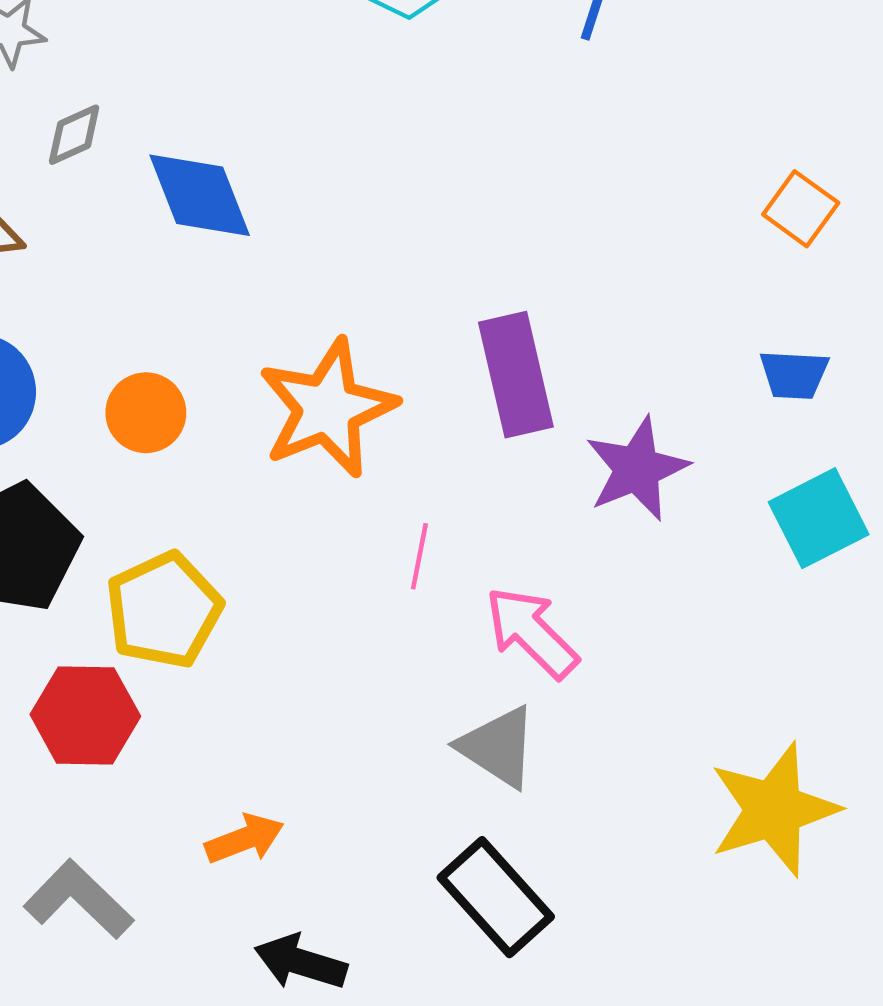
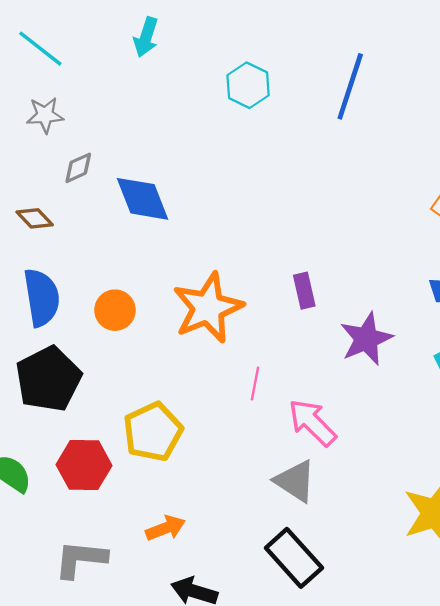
purple rectangle: (516, 375) -> (304, 291), size x0.6
yellow pentagon: (164, 610) -> (153, 432), moved
gray L-shape: (79, 899) -> (81, 559), turned -38

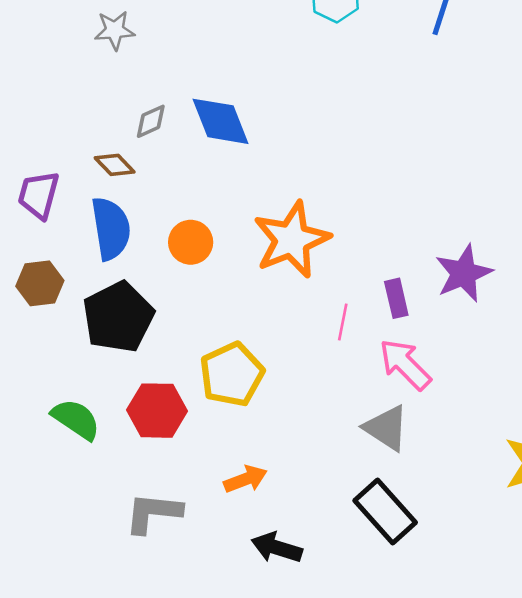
gray diamond: (78, 168) -> (151, 121), moved
brown diamond: (35, 218) -> (115, 165), moved
purple rectangle: (304, 291) -> (396, 298), moved

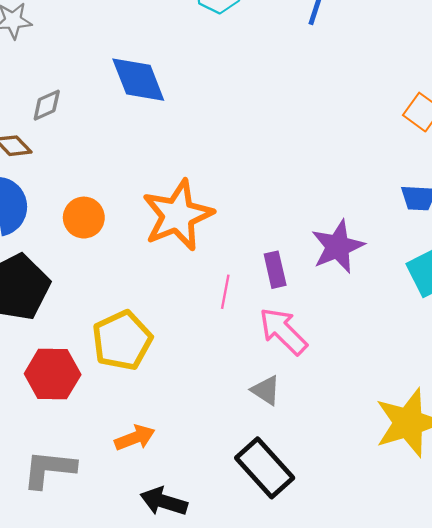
blue diamond: (221, 121) -> (138, 80), moved
gray triangle: (386, 428) -> (266, 390), size x0.7

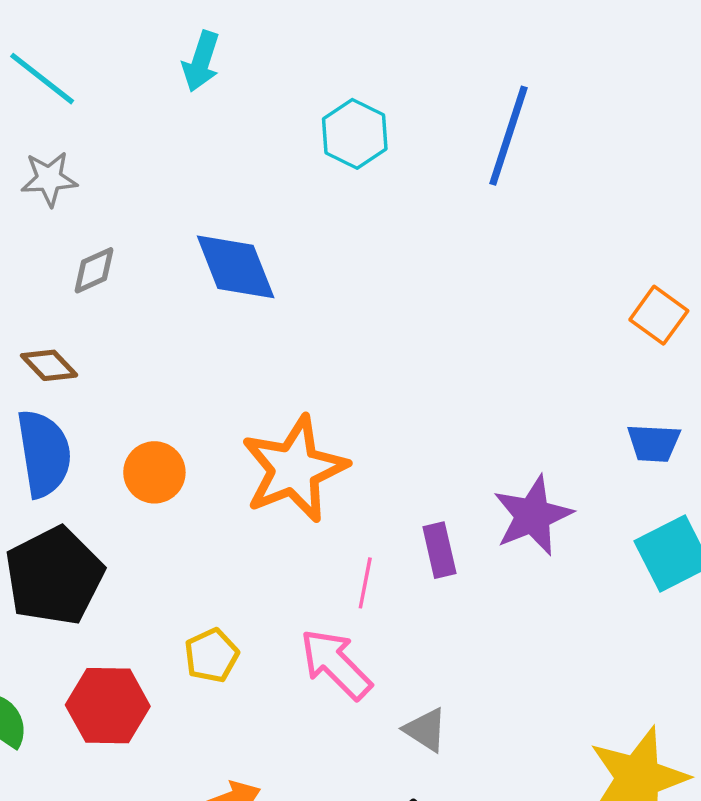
gray diamond: (47, 105) -> (94, 270), moved
pink arrow: (283, 331) -> (336, 664), moved
yellow pentagon: (122, 340) -> (211, 655), size x0.6

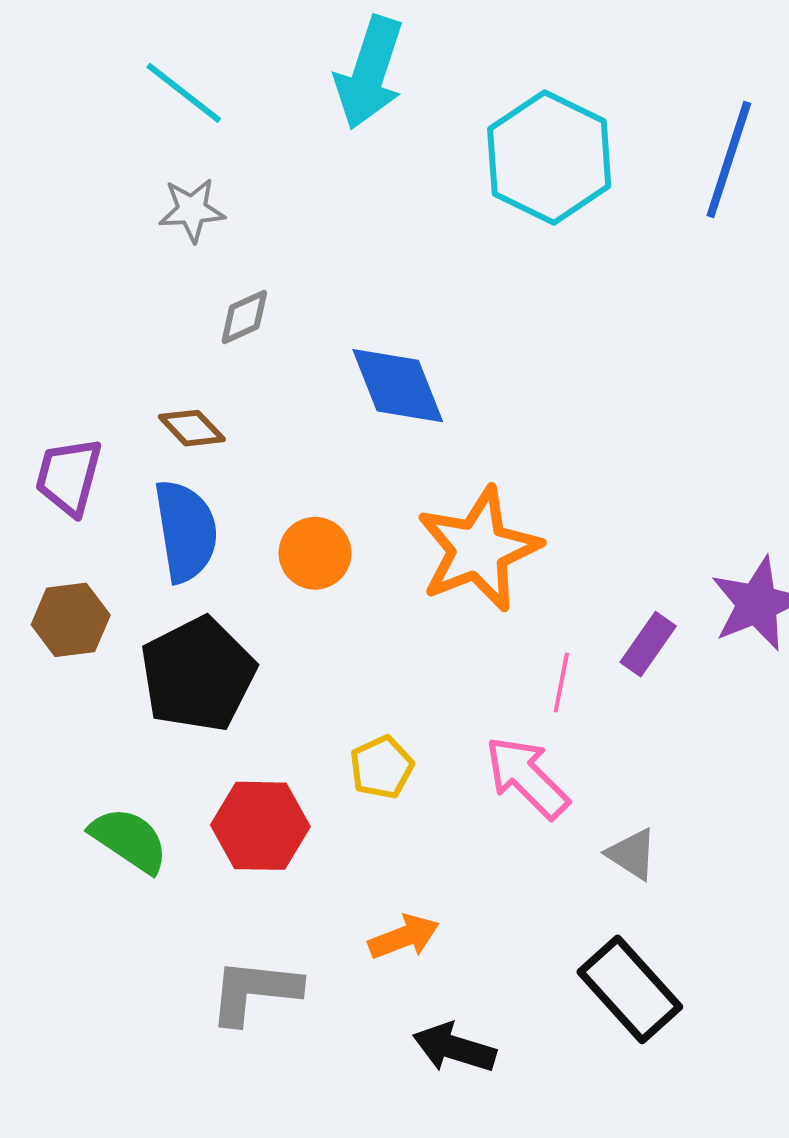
cyan arrow: (201, 61) -> (369, 73), size x1.6
cyan hexagon: (355, 134) -> (549, 157), size x1.6
blue diamond: (236, 267) -> (398, 386), moved
purple rectangle: (439, 550) -> (648, 644), turned 48

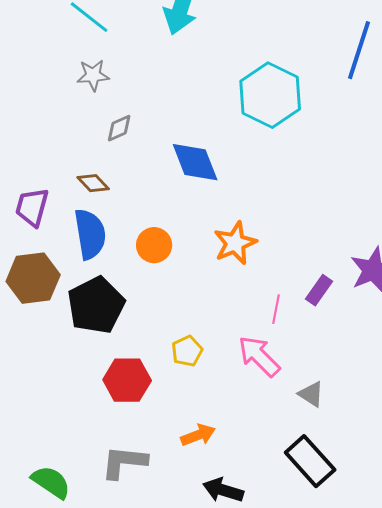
cyan hexagon: (549, 157) -> (270, 95), moved
orange star: (479, 549) -> (235, 243), size x0.7
brown hexagon: (71, 620) -> (33, 278), size x1.4
green semicircle: (129, 840) -> (51, 482), moved

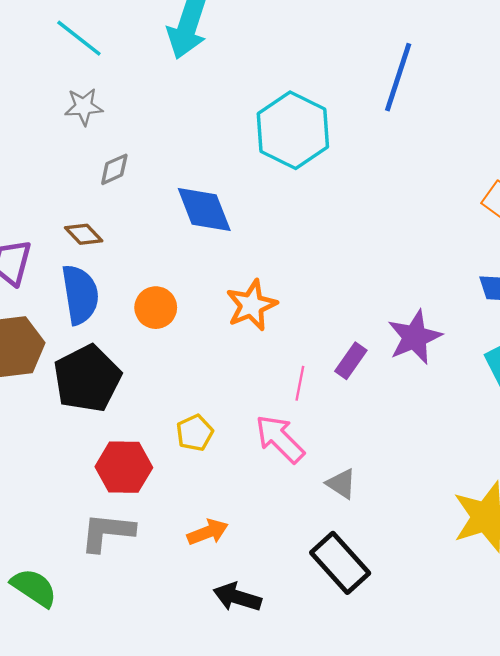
gray L-shape: (124, 462) -> (107, 532), moved

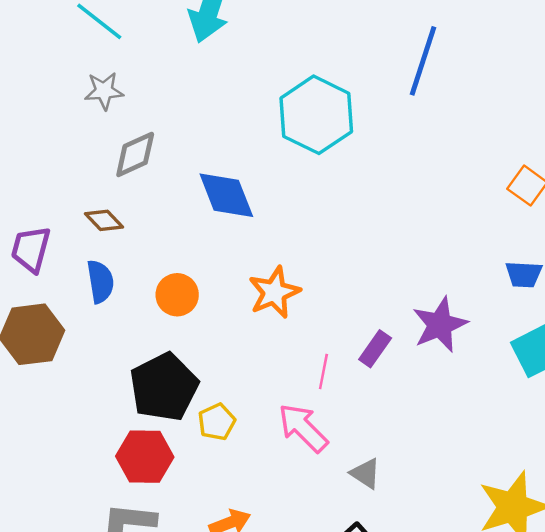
gray diamond: (114, 169) -> (135, 154), size x1.4
blue semicircle: (80, 295) -> (100, 282), size x0.7
black pentagon: (87, 378) -> (164, 387), moved

